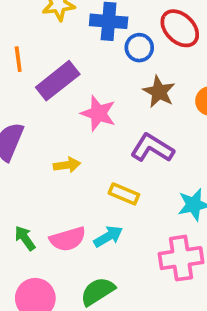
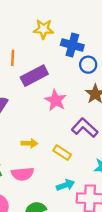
yellow arrow: (67, 165) -> (29, 143), moved
cyan arrow: (108, 236) -> (65, 185), moved

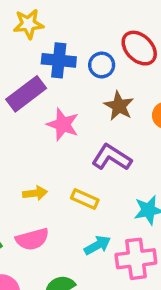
blue cross: (72, 45) -> (59, 60), moved

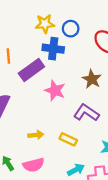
yellow star: (28, 24) -> (45, 24), moved
blue circle: (102, 65) -> (71, 29), moved

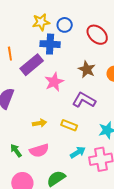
pink star: (55, 90) -> (54, 82), turned 30

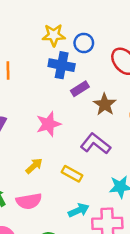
purple rectangle: (32, 65) -> (80, 89), moved, size x0.6
pink star: (54, 82) -> (48, 124), moved
yellow arrow: (40, 123) -> (34, 166), turned -40

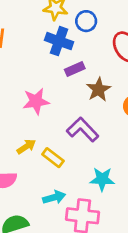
yellow arrow: (34, 166) -> (26, 147), moved

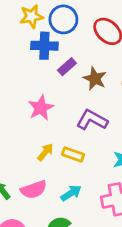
blue circle: (86, 21) -> (63, 19), size x1.4
cyan arrow: (54, 197) -> (71, 193), moved

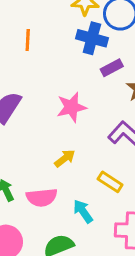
yellow rectangle: (73, 154) -> (110, 182), moved
cyan arrow: (71, 193) -> (83, 211), turned -105

